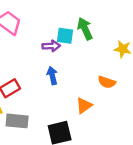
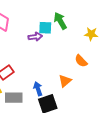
blue arrow: (52, 76) -> (38, 89), moved
orange semicircle: (107, 82) -> (81, 61), turned 32

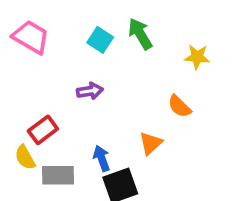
cyan square: (45, 28) -> (100, 40), moved, turned 32
purple arrow: (35, 37) -> (90, 91), moved

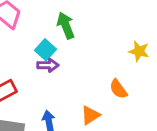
green arrow: (140, 34) -> (66, 25), moved
cyan square: (100, 40) -> (46, 50), moved

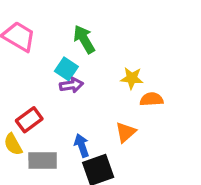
yellow star: (139, 51) -> (132, 78), moved
orange semicircle: (118, 89) -> (152, 99), turned 132

